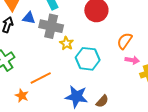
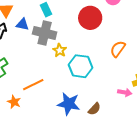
pink arrow: (132, 60) -> (125, 92), moved

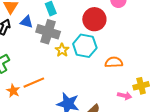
orange semicircle: (118, 49) -> (114, 62), moved, turned 48
cyan hexagon: (81, 66) -> (85, 46), moved
orange star: (14, 102) -> (13, 91), moved

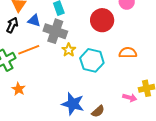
cyan hexagon: (85, 46) -> (92, 60), moved
orange semicircle: (114, 62) -> (128, 53), moved
orange line: (34, 83) -> (29, 50), moved

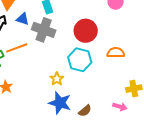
red circle: (102, 20) -> (86, 31), moved
yellow star: (69, 50) -> (57, 79), moved
pink arrow: (130, 98) -> (120, 107), moved

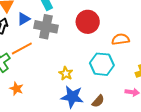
blue triangle: (23, 19) -> (24, 19), turned -40
cyan hexagon: (80, 60) -> (102, 64), moved

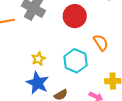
orange semicircle: (121, 39) -> (101, 43), turned 48

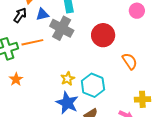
cyan hexagon: (76, 61) -> (93, 85), moved

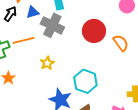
orange semicircle: (130, 61) -> (121, 43), moved
yellow star: (68, 79) -> (47, 63), moved

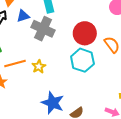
orange line: (24, 40) -> (15, 63), moved
cyan hexagon: (85, 81) -> (82, 60), moved

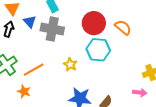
blue triangle: (23, 16) -> (30, 22), turned -40
yellow star: (39, 66) -> (70, 65), moved

